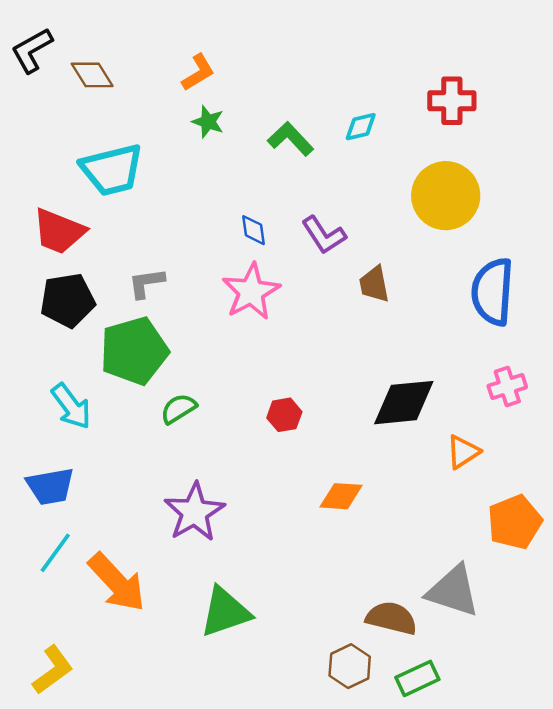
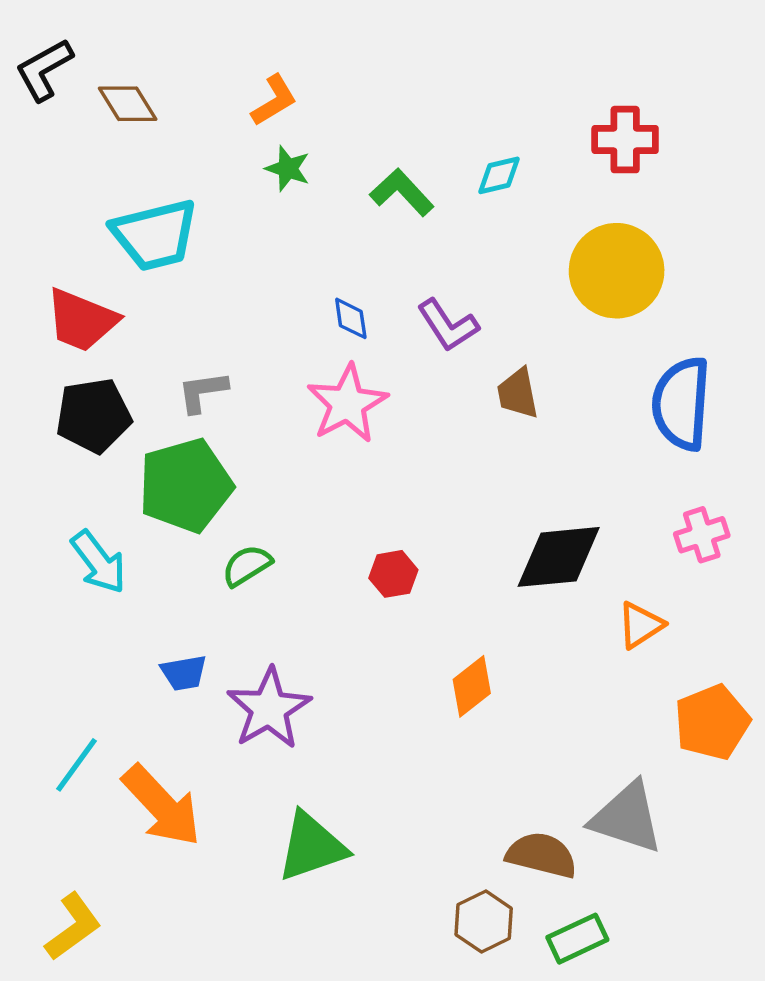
blue trapezoid: (50, 486) -> (184, 673), moved, size x0.7
orange diamond: (341, 496) -> (472, 686), turned -42

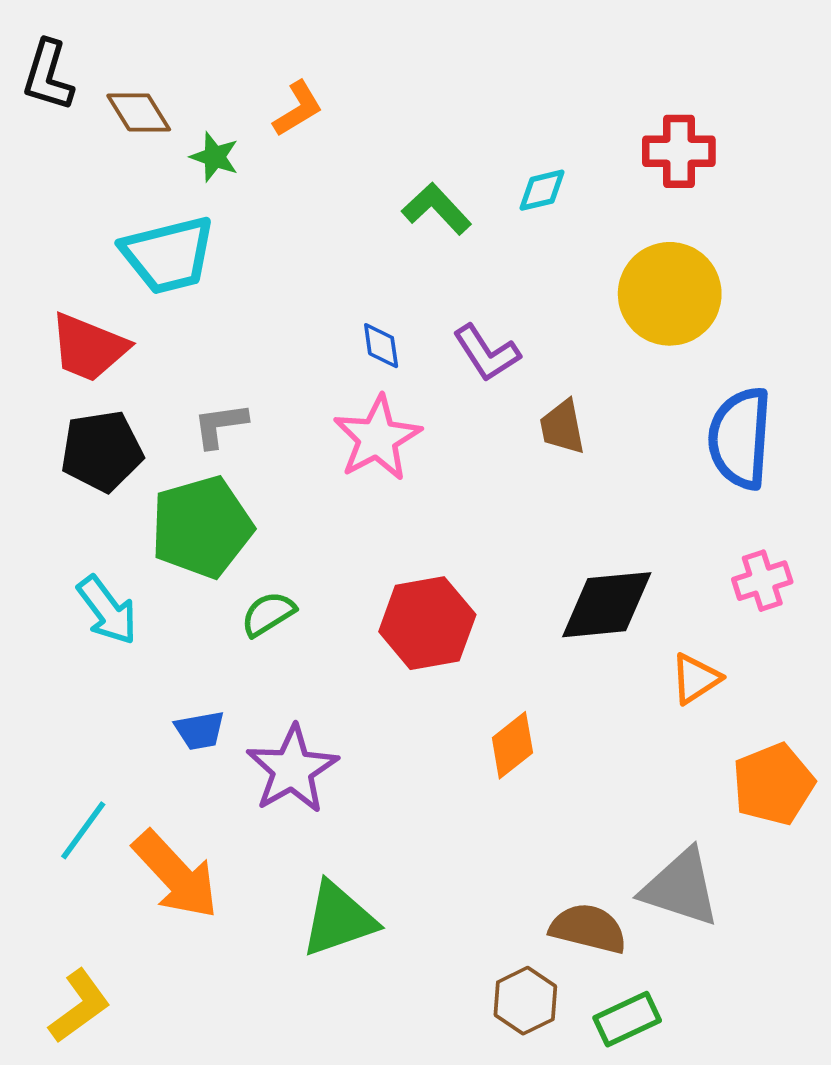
black L-shape: (44, 70) -> (48, 75), turned -44
green star: (288, 169) -> (215, 157), moved
red hexagon: (393, 574) -> (427, 623), size x1.8

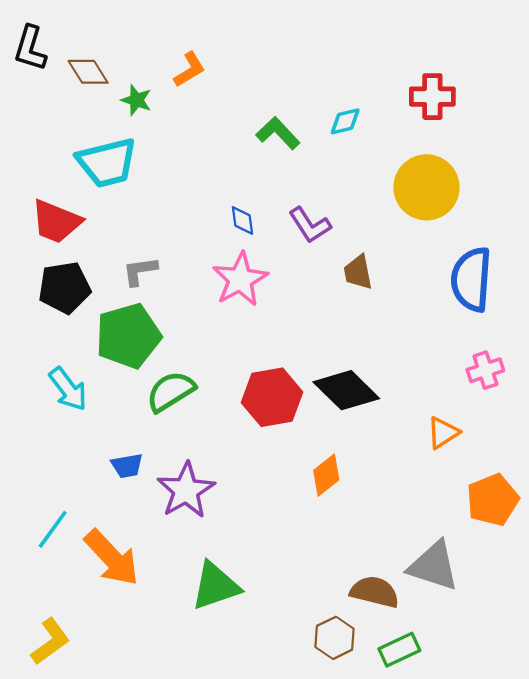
black diamond: (607, 605) -> (346, 390), moved, turned 50
green semicircle: (268, 614) -> (171, 391), size x1.4

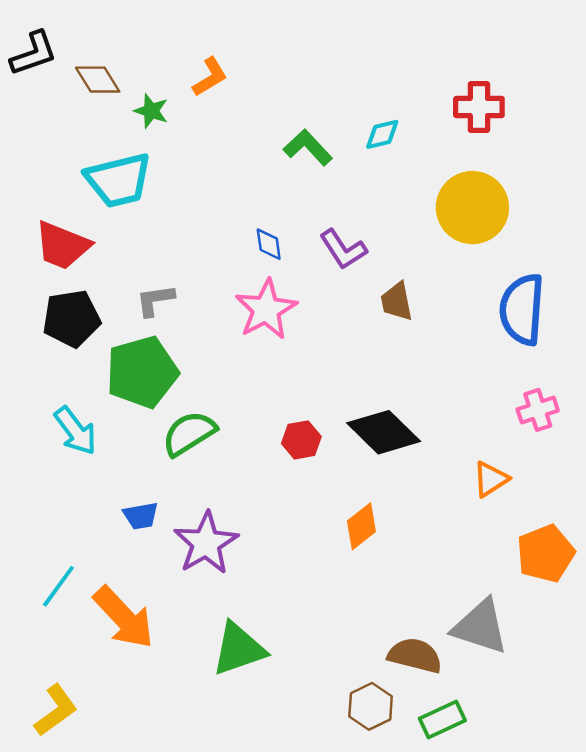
black L-shape: (30, 48) -> (34, 53), turned -126
red hexagon: (272, 397) -> (301, 440), size x0.6

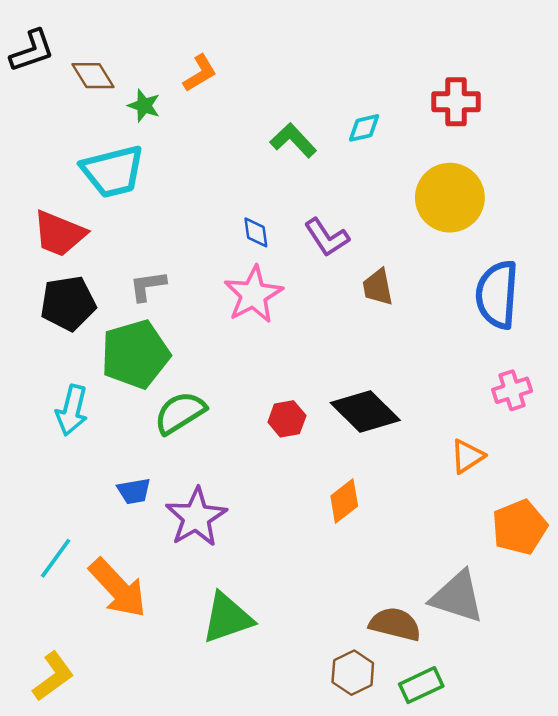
cyan arrow: (75, 431) -> (72, 410), turned 51

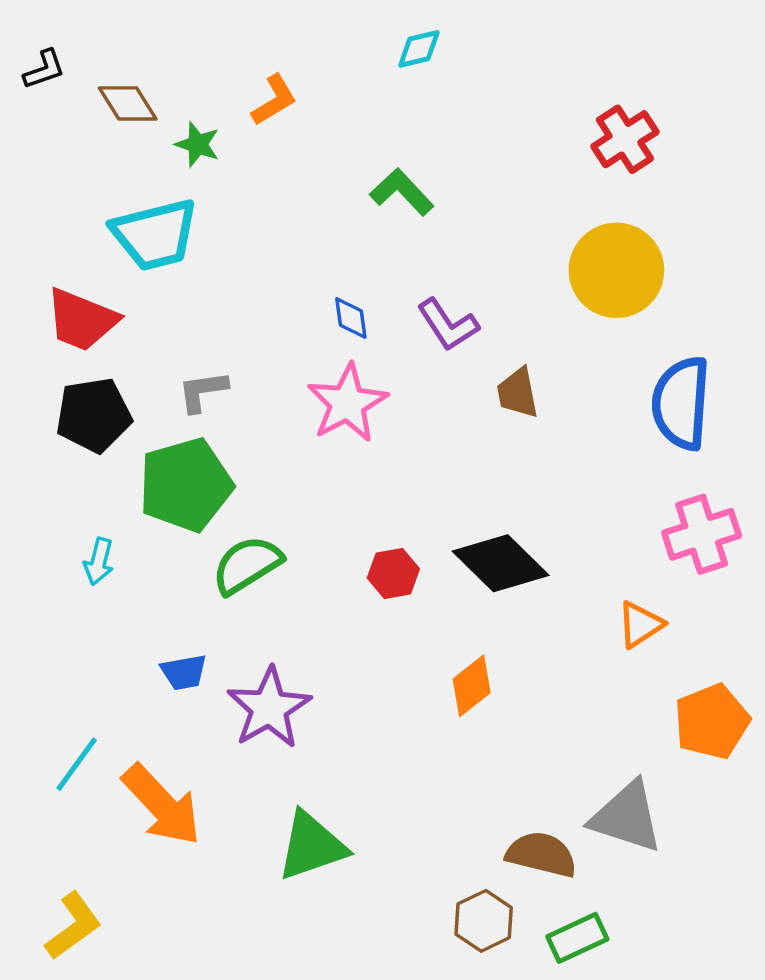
black L-shape: (32, 51) -> (44, 69), size x0.7
red cross: (456, 102) -> (625, 139), turned -33
cyan diamond: (364, 128) -> (419, 49), moved
pink cross: (512, 390) -> (702, 534), size x1.4
cyan arrow: (72, 410) -> (99, 562), size x0.7

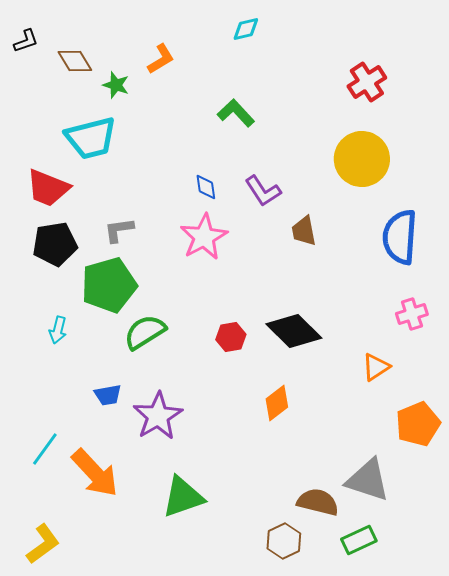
pink cross: (702, 534) -> (412, 314), size x0.7
green rectangle: (577, 938) -> (359, 540), moved

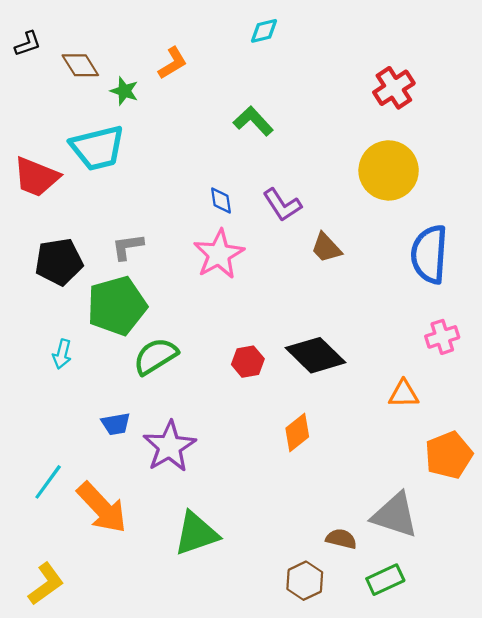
red trapezoid: (48, 188) -> (36, 177), moved
brown trapezoid: (304, 231) -> (326, 248), turned -32
orange triangle: (376, 367) -> (404, 394), turned 32
brown semicircle: (318, 502) -> (341, 539), size x0.7

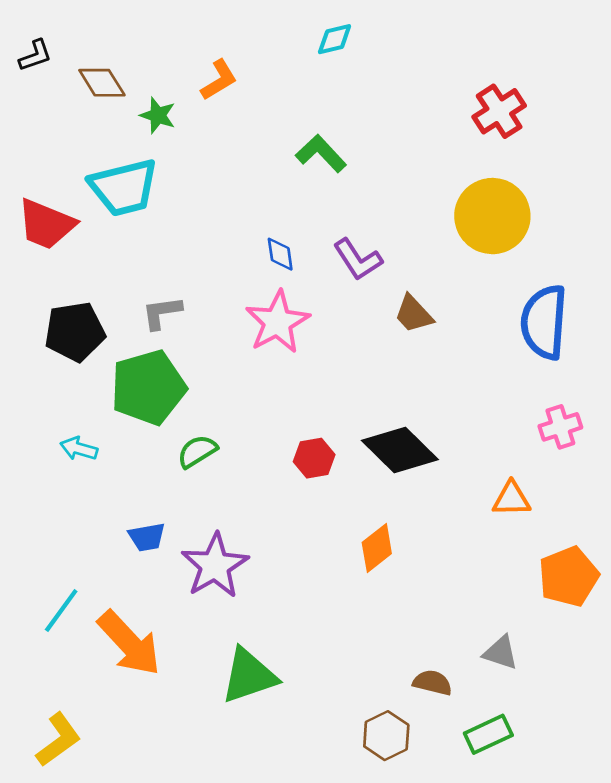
cyan arrow: (62, 354) -> (79, 449), turned 92
green semicircle: (155, 356) -> (197, 451), size x0.7
gray triangle: (395, 515) -> (501, 653), size x0.6

